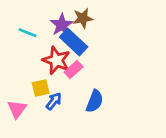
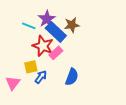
brown star: (83, 18) -> (72, 25), moved
cyan line: (27, 33) -> (29, 26), moved

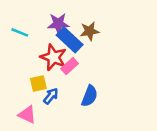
purple star: (47, 19) -> (58, 24), turned 30
cyan line: (29, 26) -> (20, 32), moved
pink triangle: (13, 83) -> (27, 115), moved, turned -42

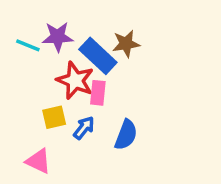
purple star: (58, 24) -> (58, 37), moved
pink rectangle: (70, 66) -> (98, 93), turned -42
blue arrow: (51, 96) -> (84, 128), moved

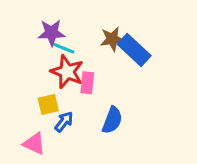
cyan line: (28, 45) -> (64, 48), moved
blue rectangle: (98, 56) -> (134, 50), moved
blue arrow: (84, 128) -> (64, 122), moved

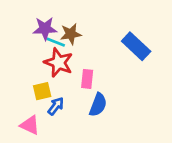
brown star: (112, 39) -> (71, 34), moved
blue rectangle: (134, 50) -> (136, 46), moved
pink rectangle: (87, 83) -> (87, 79), moved

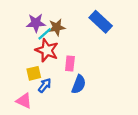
cyan line: (56, 42) -> (45, 34), turned -64
blue rectangle: (136, 46) -> (101, 22), moved

